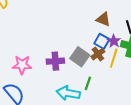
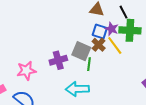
yellow line: (114, 58) -> (115, 46), turned -42
green line: (88, 83) -> (89, 64), moved

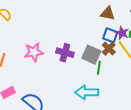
purple cross: (58, 60) -> (65, 53), moved, turned 30
pink star: (26, 71) -> (34, 52), moved

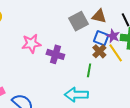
pink star: (34, 52) -> (31, 44), moved
gray square: (91, 55) -> (78, 21), moved, turned 36

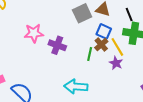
purple star: (113, 36) -> (116, 63), moved
green line: (89, 70) -> (90, 54), moved

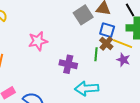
purple cross: (57, 45) -> (68, 64), moved
yellow line: (117, 47) -> (123, 44), turned -30

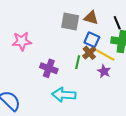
gray square: (83, 15) -> (70, 21), turned 36

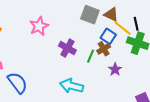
pink star: (22, 41) -> (39, 26), turned -30
yellow line: (105, 55) -> (123, 28), moved
purple cross: (49, 68) -> (67, 48), moved

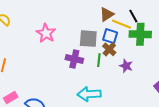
brown triangle: (111, 14) -> (107, 14), turned -42
gray square: (90, 15) -> (88, 39), moved
pink star: (39, 26) -> (46, 33), moved

